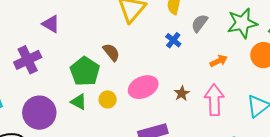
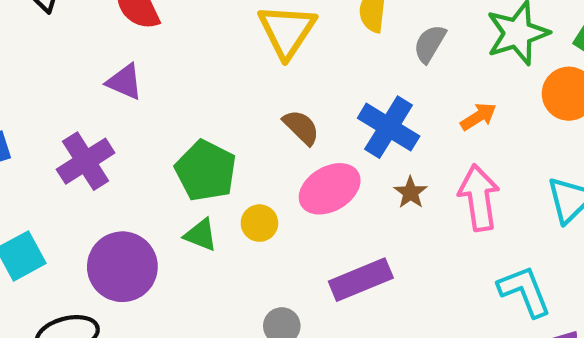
blue cross: (173, 40) -> (389, 127), moved, size x1.8
brown semicircle: (111, 52) -> (301, 127), moved

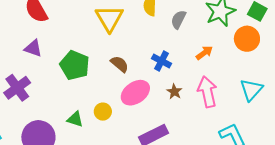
blue cross: (389, 127) -> (162, 61), size x0.7
green pentagon: (206, 171) -> (75, 65), moved

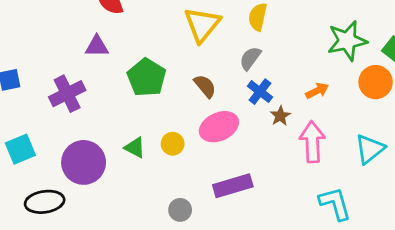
gray semicircle: (178, 20) -> (250, 58), moved
purple triangle: (33, 48) -> (97, 46), turned -30
brown star: (174, 92) -> (280, 116), moved

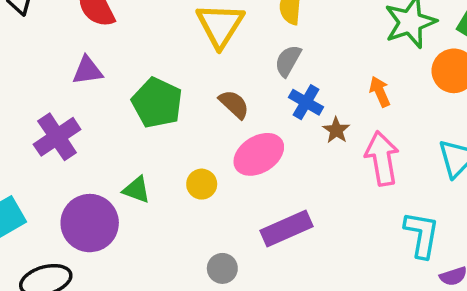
orange arrow: (317, 91) -> (380, 92), turned -80
green triangle: (135, 147) -> (137, 190), moved
cyan L-shape: (335, 204) -> (422, 235), turned 33

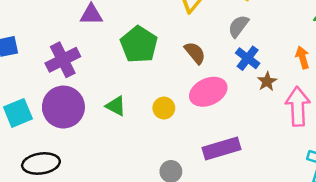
purple circle: (90, 223) -> (63, 107), moved

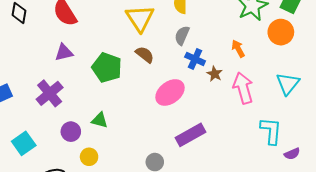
brown semicircle: (195, 53) -> (145, 55), moved
purple circle: (63, 107) -> (71, 132), moved, size x0.6
yellow circle: (164, 108) -> (89, 157), moved

